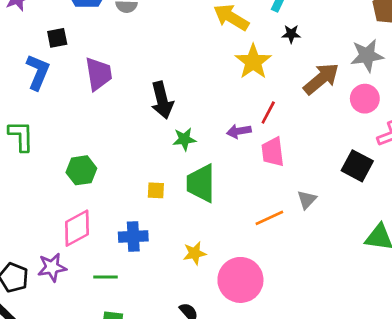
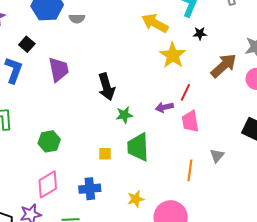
black square: (57, 38) -> (27, 44), turned -35
orange line: (269, 218) -> (190, 170), turned -55

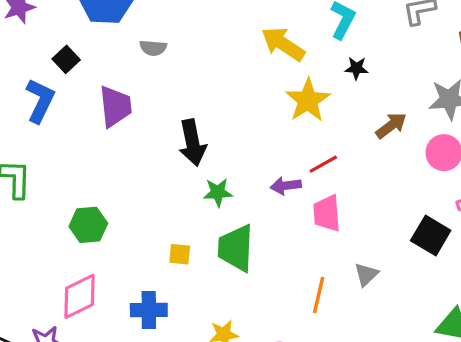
gray semicircle: (77, 19) -> (153, 48), moved
brown arrow: (224, 66) -> (391, 125), size x0.7
red line: (185, 92) -> (323, 164), turned 30

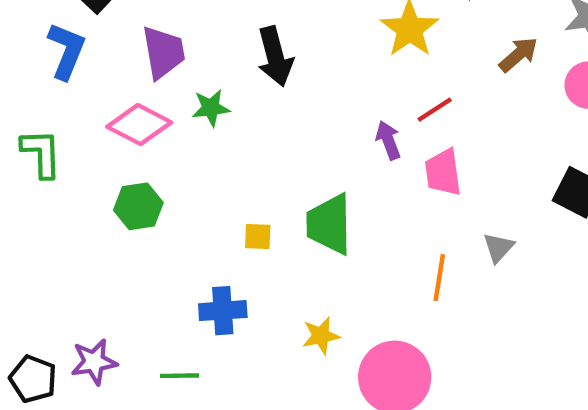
black arrow: (192, 143) -> (275, 56), moved
purple arrow: (286, 186) -> (388, 140), turned 80
green star: (218, 192) -> (211, 108), moved
pink diamond: (79, 296) -> (139, 125), moved, turned 57

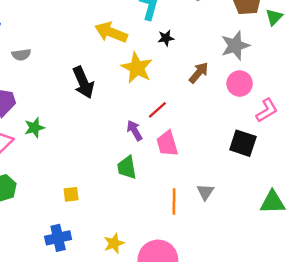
black arrow: (275, 56) -> (83, 82), moved
green trapezoid: (329, 224) -> (127, 167), moved, size x0.7
gray triangle: (498, 248) -> (205, 192), moved

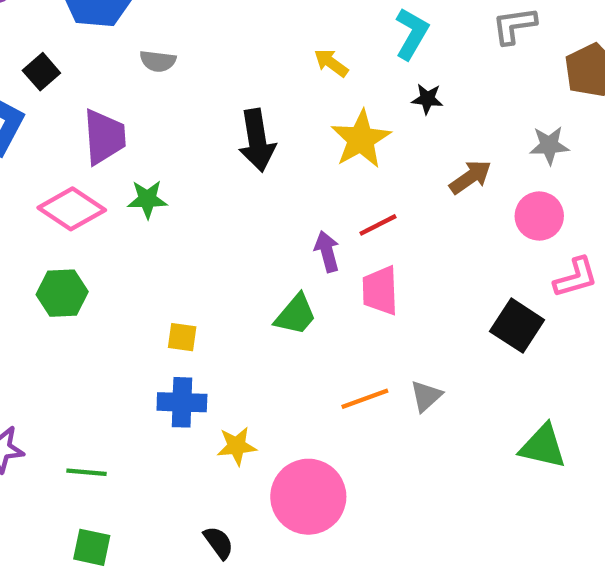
yellow arrow: (111, 32) -> (331, 63), size x0.6
gray star: (235, 46) -> (549, 145), size x0.7
green trapezoid: (127, 167) -> (296, 315), turned -145
orange line: (174, 202) -> (365, 399), turned 55
blue cross: (58, 238) -> (182, 402), moved

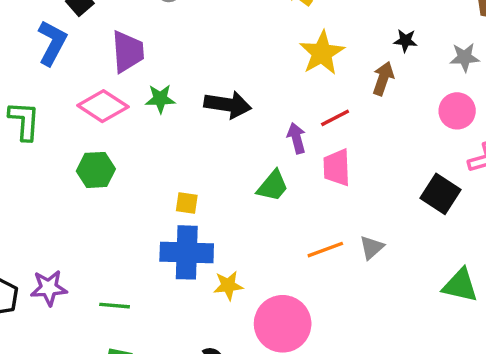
black star: (427, 99) -> (405, 41), moved
black arrow: (257, 140) -> (228, 105), moved, turned -72
brown arrow: (470, 177) -> (383, 78), moved, turned -36
blue cross: (182, 402) -> (187, 252), size x1.4

